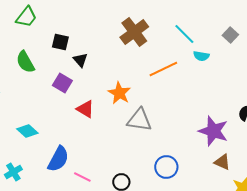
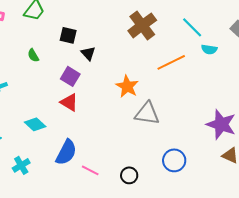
green semicircle: (25, 62) -> (33, 55), size x0.6
red triangle: (85, 109) -> (69, 102), moved

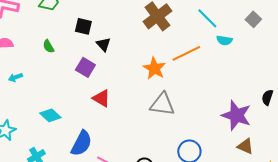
orange star: (127, 86) -> (154, 68), moved
red triangle: (69, 102) -> (101, 98), moved

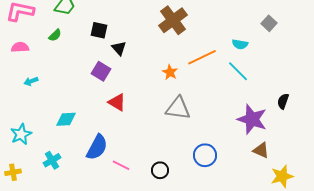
cyan line: (207, 18) -> (238, 71), moved
green semicircle: (48, 46) -> (55, 35), moved, turned -104
orange star: (154, 68) -> (170, 72), size x0.7
cyan diamond: (50, 115) -> (66, 119), turned -45

